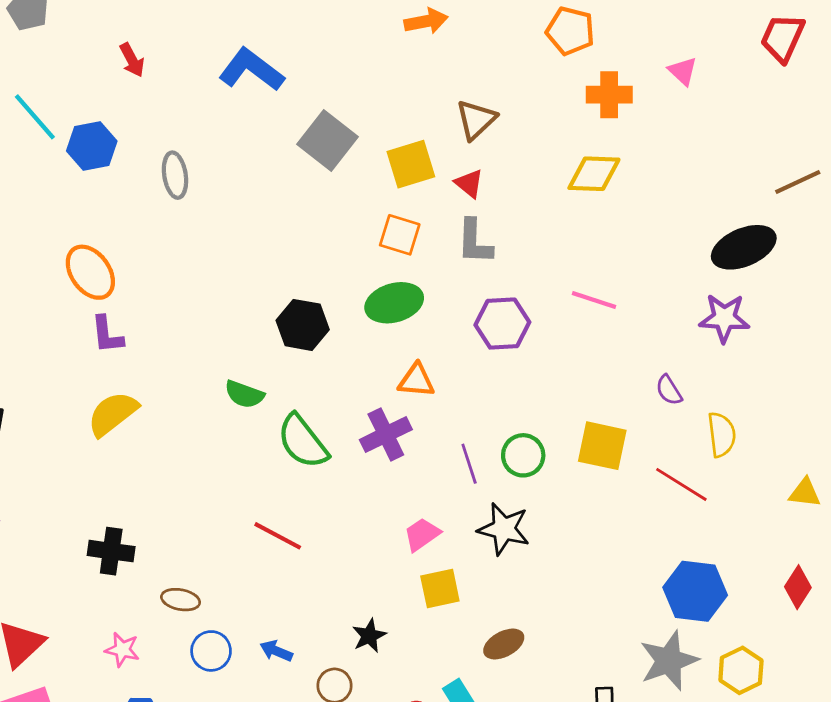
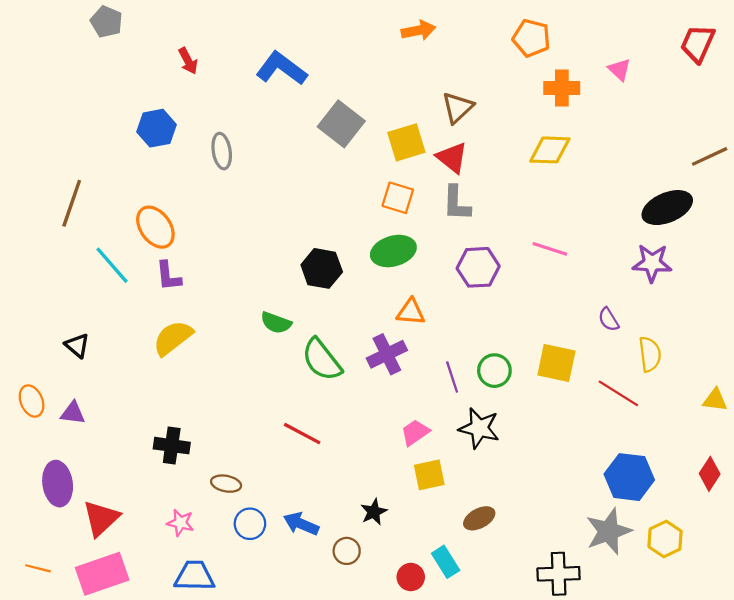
cyan line: (35, 117) -> (112, 265), moved
red triangle: (469, 183) -> (452, 158), size x1.4
blue arrow: (276, 651) -> (301, 524), size x1.4

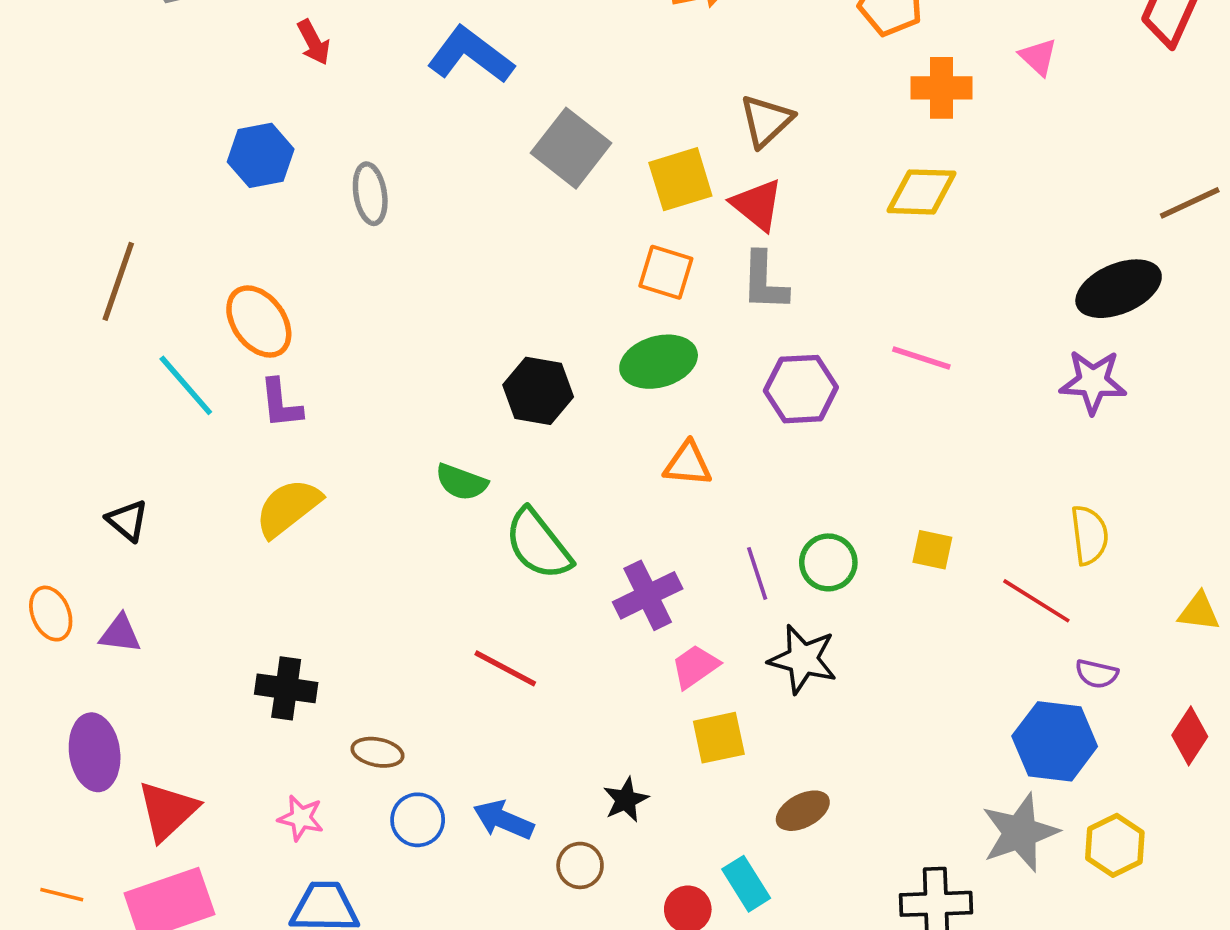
purple semicircle: (609, 319) -> (1097, 674), moved, turned -45
purple cross: (387, 354) -> (648, 595), moved
yellow square: (556, 363) -> (932, 550), size x0.6

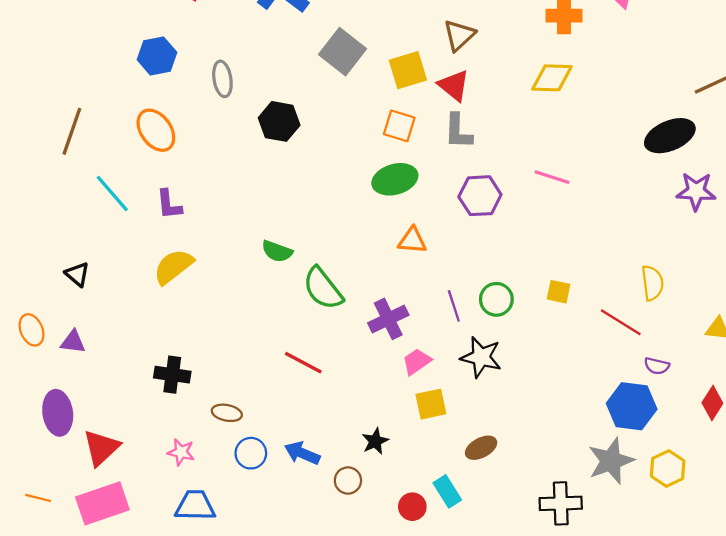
orange ellipse: (259, 322) -> (156, 130), moved
purple star: (1093, 382) -> (696, 191), moved
black hexagon: (538, 391) -> (279, 121), moved

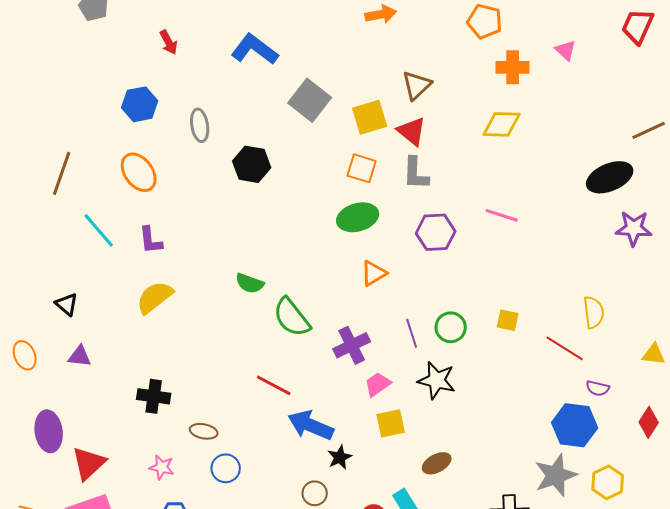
orange triangle: (412, 240) -> (374, 273), turned -36
purple triangle: (73, 342) -> (80, 356), moved
blue arrow: (302, 453) -> (311, 425), moved, size x1.4

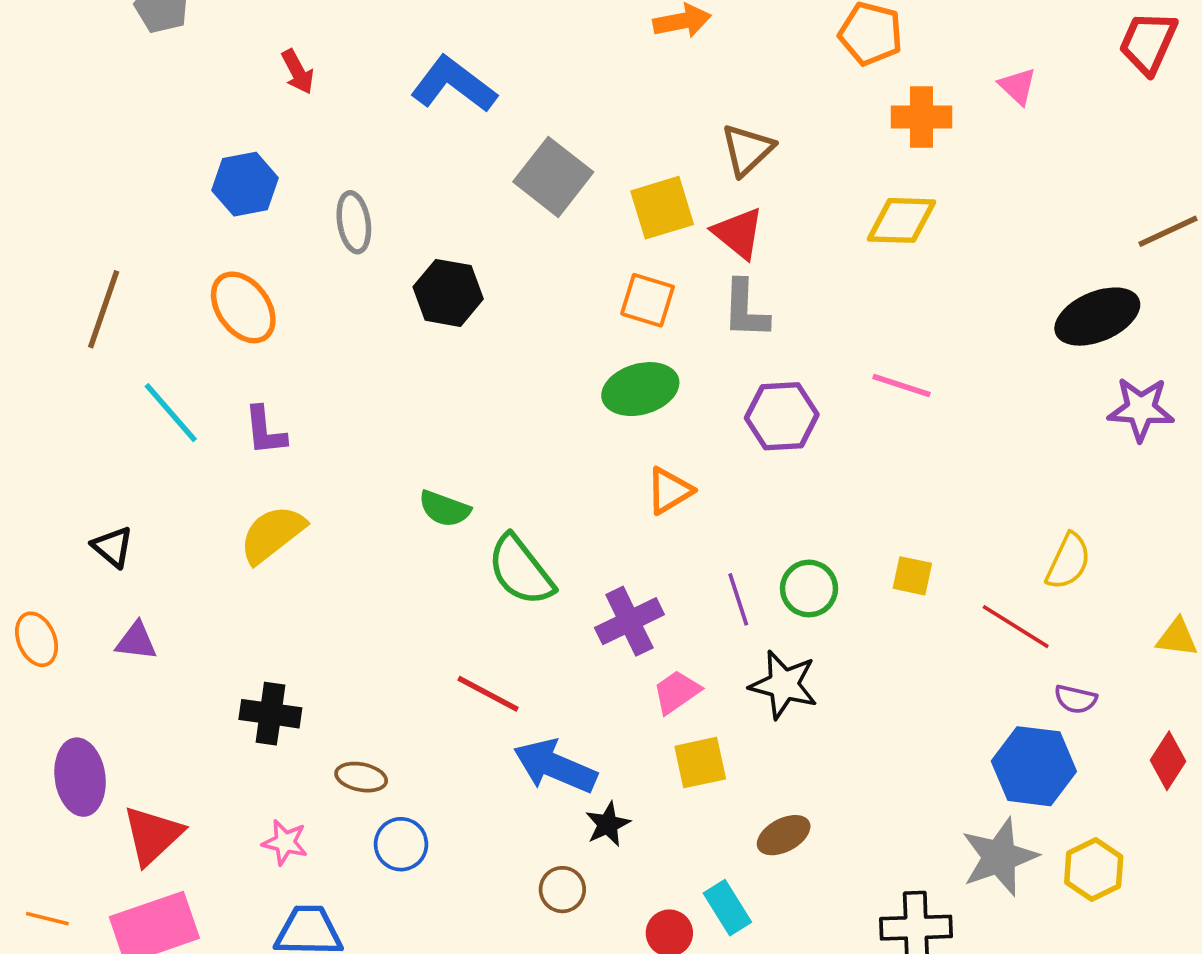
yellow semicircle: (594, 312) -> (1068, 561), turned 32

